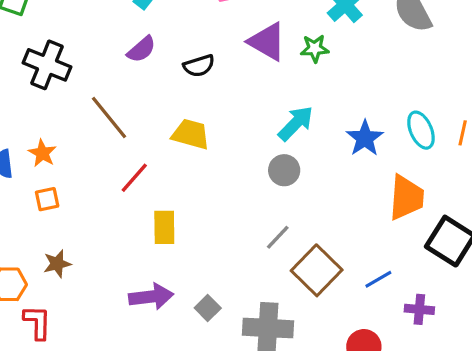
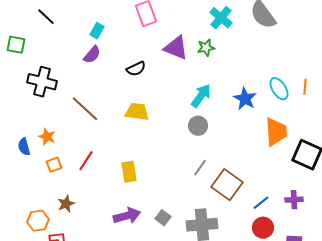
purple semicircle: (141, 49) -> (92, 55), moved
red line: (134, 178) -> (86, 161), moved
blue line: (378, 279) -> (261, 203), moved

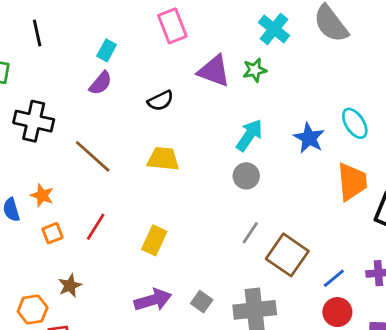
black line: (46, 17) -> (37, 33), turned 36
yellow rectangle: (129, 172) -> (154, 240), turned 35

